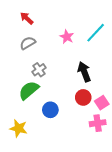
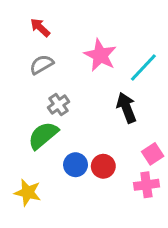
cyan line: (96, 33) -> (143, 68), moved
pink star: (67, 37) -> (100, 55), size x1.5
red circle: (83, 97) -> (103, 166), moved

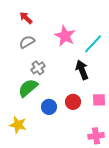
pink square: (153, 154) -> (99, 100), turned 32
red circle: (103, 166) -> (73, 102), moved
pink cross: (146, 185) -> (96, 136), moved

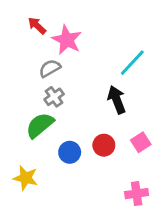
pink star: (65, 36) -> (67, 40), moved
gray semicircle: (27, 42) -> (50, 68), moved
pink square: (99, 100) -> (141, 142), turned -32

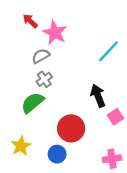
black arrow: (117, 100) -> (98, 96), moved
red circle: (104, 145) -> (71, 128), moved, size x1.5
blue circle: (70, 152) -> (57, 154), moved
yellow star: (26, 178) -> (21, 146), turned 30

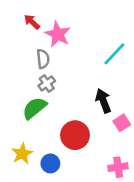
gray semicircle: (41, 56) -> (43, 59), turned 114
blue circle: (57, 154) -> (50, 163), moved

